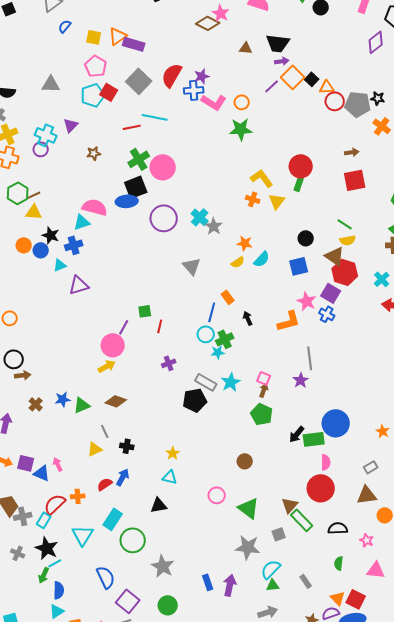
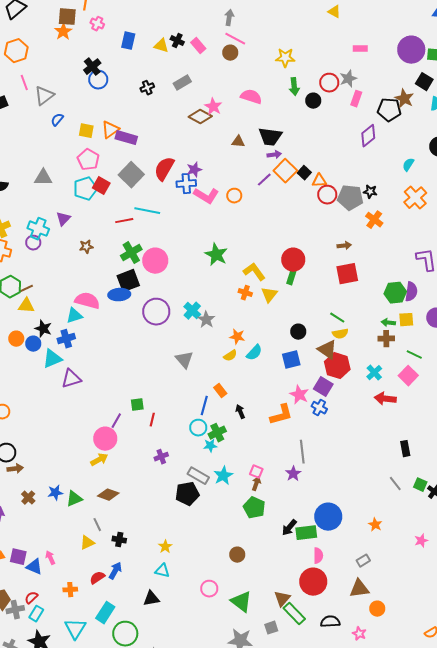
green star: (241, 129) -> (216, 255), moved, turned 30
cyan triangle: (60, 265) -> (52, 359), size x1.5
red semicircle: (55, 504) -> (31, 598), moved, size x0.6

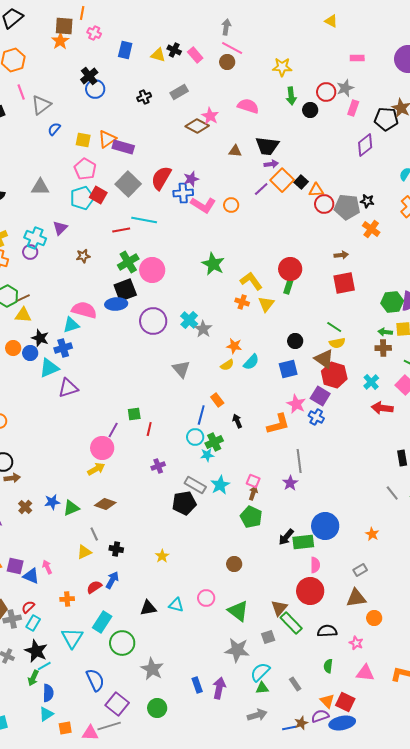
cyan triangle: (162, 571) -> (176, 605), moved

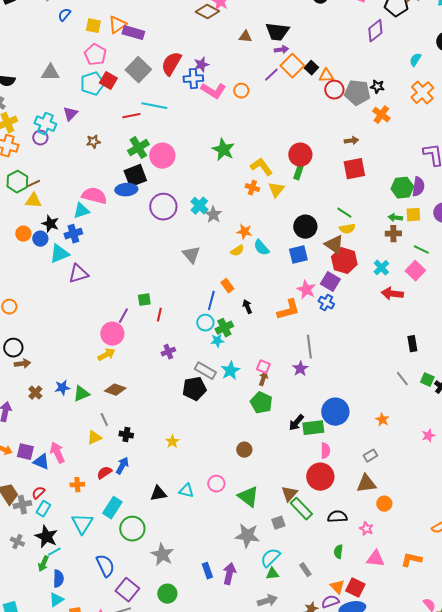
black circle: (295, 341) -> (305, 227), size x1.5
cyan semicircle: (251, 362) -> (261, 248), turned 96
pink arrow: (47, 567) -> (57, 453), size x1.5

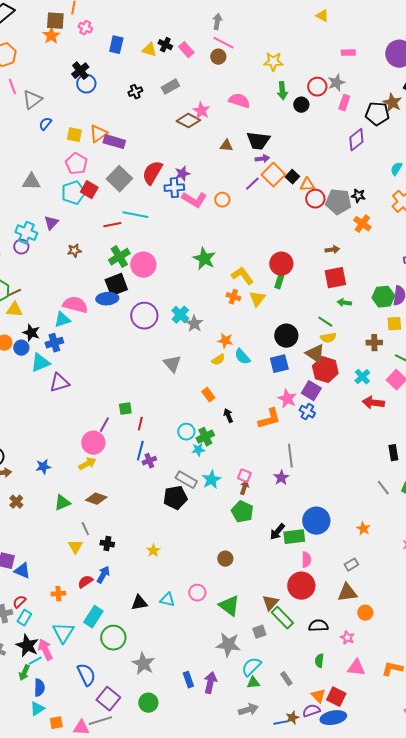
green arrow: (395, 218) -> (344, 303), moved
blue line: (211, 301) -> (140, 451), moved
blue star: (62, 388) -> (43, 467), moved
yellow triangle: (94, 438) -> (75, 547), turned -35
pink arrow: (57, 453) -> (45, 650), moved

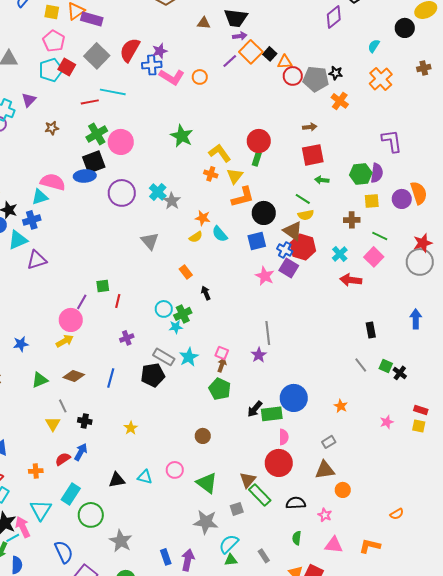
blue cross: (307, 412) -> (285, 250), moved
orange L-shape: (269, 419) -> (243, 197), moved
blue line: (140, 451) -> (111, 378), moved

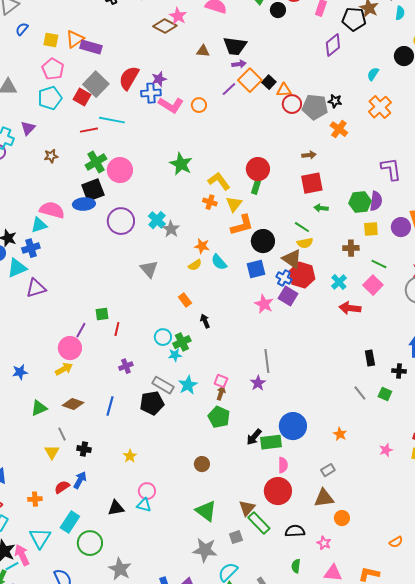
red square: (67, 67) -> (82, 97), moved
black cross: (400, 373) -> (399, 371), moved, turned -32
pink circle: (175, 470) -> (147, 491), moved

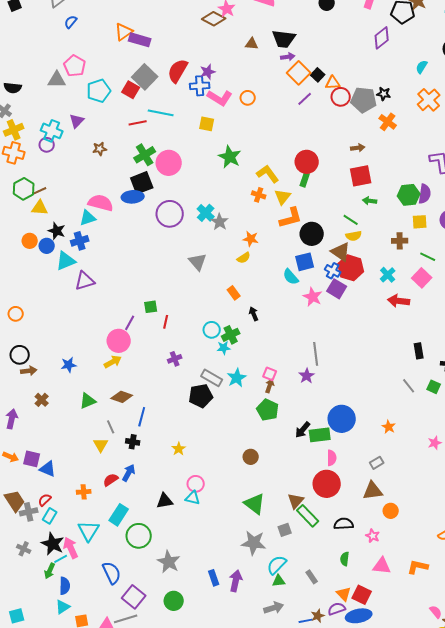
yellow square: (51, 40) -> (207, 124), moved
pink pentagon: (53, 69) -> (75, 66), moved
purple line: (229, 89) -> (305, 99), moved
cyan semicircle: (219, 262) -> (291, 277), moved
blue line: (110, 406) -> (142, 417), moved

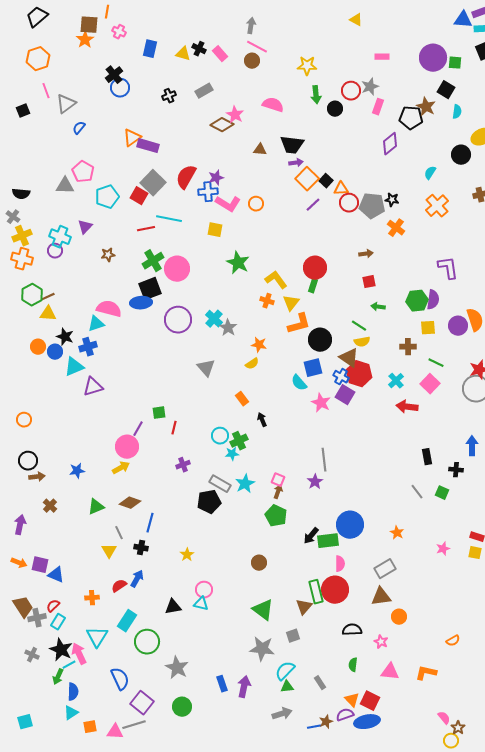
red square: (361, 176) -> (369, 282), size x0.6
gray rectangle: (377, 463) -> (385, 569), size x1.5
green rectangle: (308, 516) -> (316, 592), moved, turned 30

